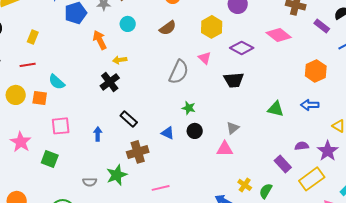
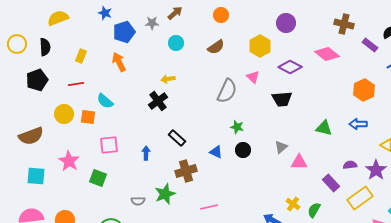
orange arrow: (100, 40) -> (119, 62), moved
pink triangle: (225, 149) -> (299, 162), moved

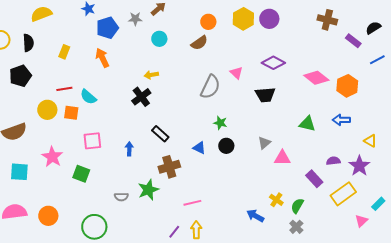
orange circle: (221, 15) -> (208, 22), moved
yellow hexagon: (260, 46) -> (243, 19), moved
pink diamond: (327, 54) -> (316, 78), moved
red line: (76, 84) -> (64, 89), moved

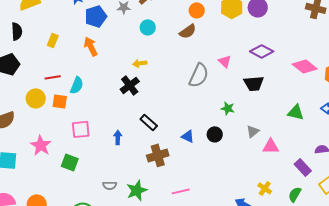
cyan semicircle: (88, 97) -> (77, 85), turned -108
green star: (220, 123) -> (228, 108), moved
green star: (148, 190) -> (137, 190), moved
green semicircle: (297, 206) -> (295, 194), moved

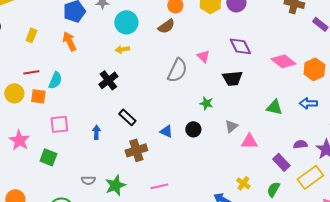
cyan circle: (148, 27) -> (126, 22), size x1.5
purple diamond: (262, 51) -> (240, 46), turned 35
yellow arrow: (140, 63) -> (122, 49), moved

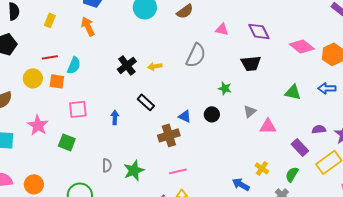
yellow arrow: (122, 49) -> (155, 66), moved
pink triangle: (203, 56) -> (222, 29), moved, turned -32
brown cross: (136, 150) -> (169, 135), moved
gray semicircle: (88, 180) -> (107, 165), turned -88

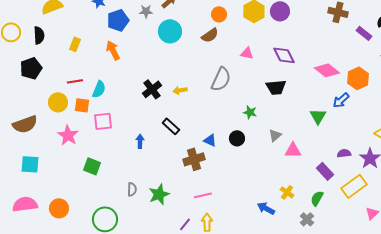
blue arrow: (327, 88) -> (341, 100), moved, turned -42
green triangle: (293, 92) -> (318, 116), turned 48
pink square: (78, 109) -> (103, 121), moved
pink star: (38, 125) -> (68, 135), moved

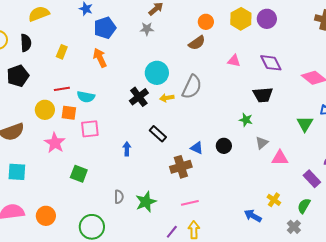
gray star: (146, 11) -> (147, 29), moved
cyan circle: (170, 31) -> (157, 73), moved
gray semicircle: (221, 79) -> (192, 87), moved
cyan semicircle: (99, 89) -> (86, 97), turned 78
green star: (250, 112) -> (246, 120), moved

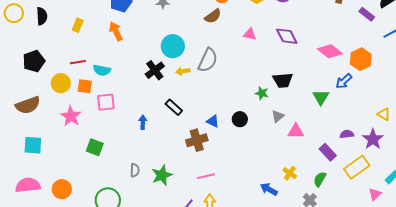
black pentagon: (18, 76) -> (34, 61), moved
black trapezoid: (263, 95) -> (283, 80), moved

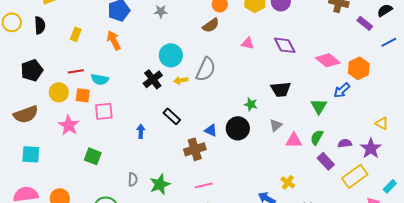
green star: (262, 93) -> (251, 104), moved
black circle: (240, 119) -> (238, 128), size x1.5
green semicircle: (320, 179) -> (317, 137), moved

